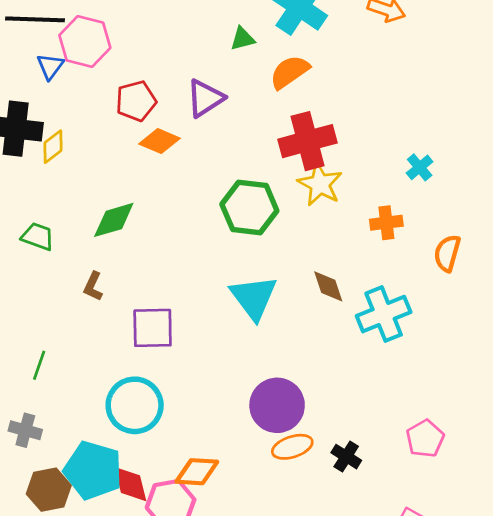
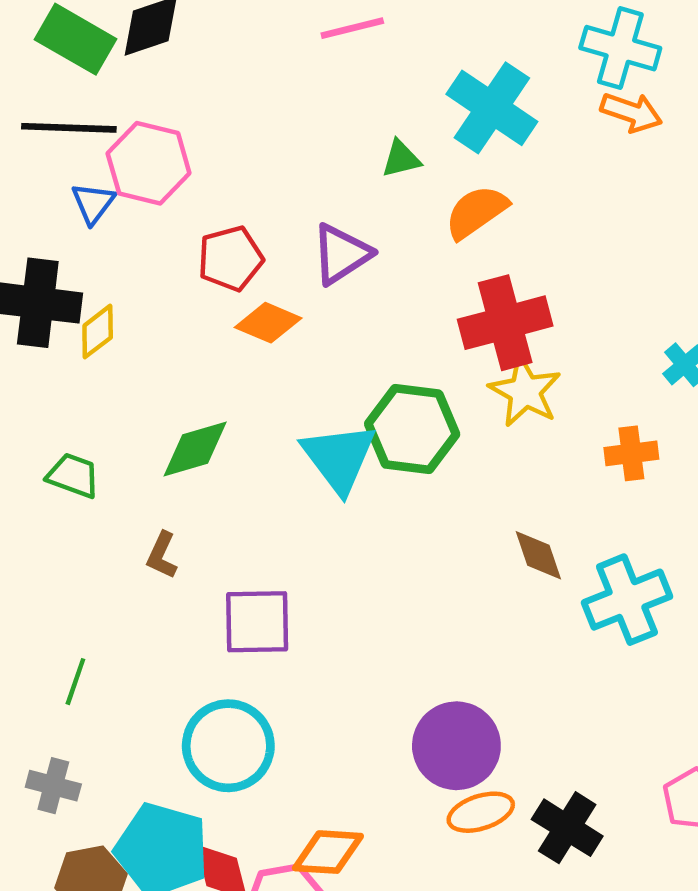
cyan triangle: (254, 297) -> (339, 458), moved
black cross: (346, 457) -> (567, 828), size x1.4

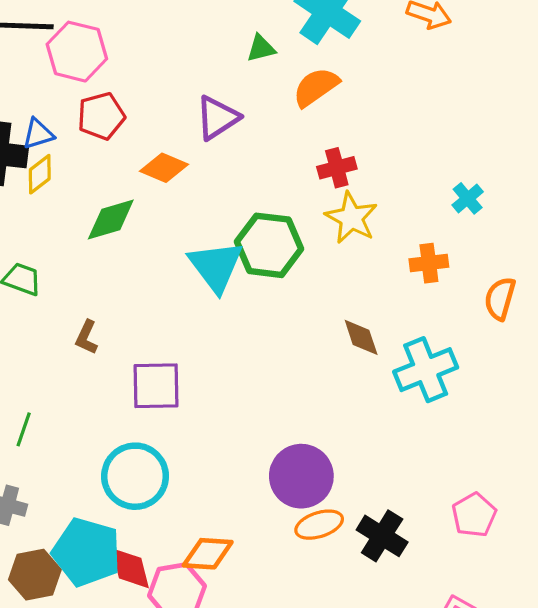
blue triangle: (93, 203) -> (38, 134), moved, turned 36
red pentagon: (231, 258) -> (101, 116), moved
red cross: (505, 323) -> (337, 168), size x0.6
green diamond: (195, 449) -> (111, 219), moved

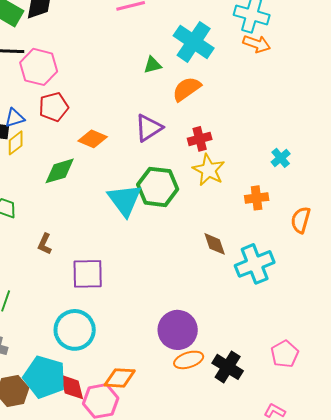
purple triangle: (217, 118) -> (149, 128), moved

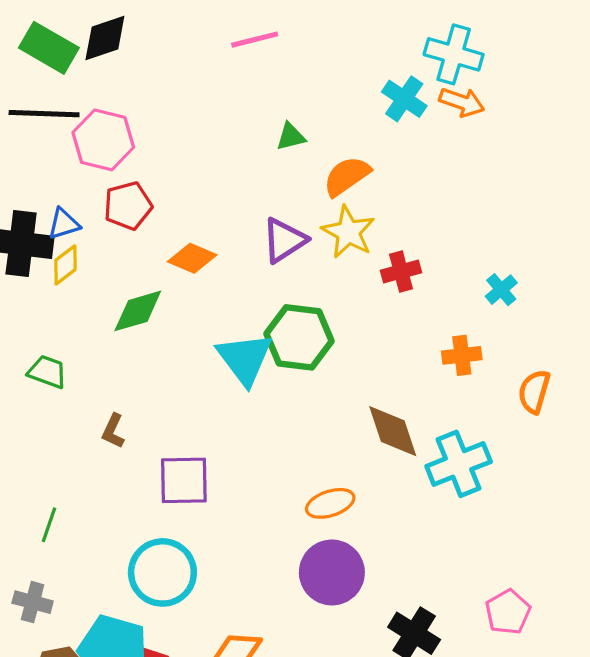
cyan cross: (194, 42) -> (404, 99), moved, size x0.7
red cross: (200, 139) -> (401, 271), moved
yellow star: (209, 170) -> (348, 232), moved
brown diamond: (215, 244) -> (393, 431), size x1.4
orange ellipse: (189, 360) -> (330, 503), moved

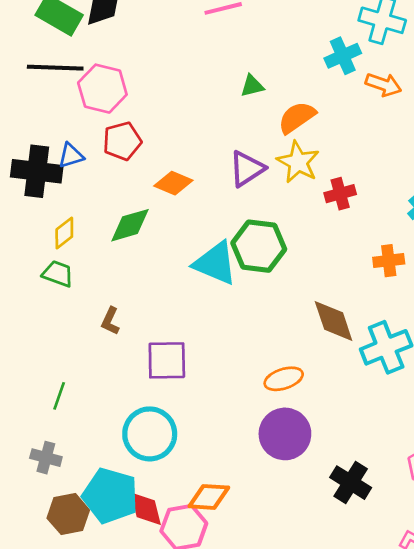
cyan cross: (404, 99) -> (343, 56), turned 32
orange arrow: (462, 102) -> (383, 85), moved
yellow diamond: (65, 265) -> (64, 233), moved
cyan triangle: (245, 359) -> (215, 263), turned -30

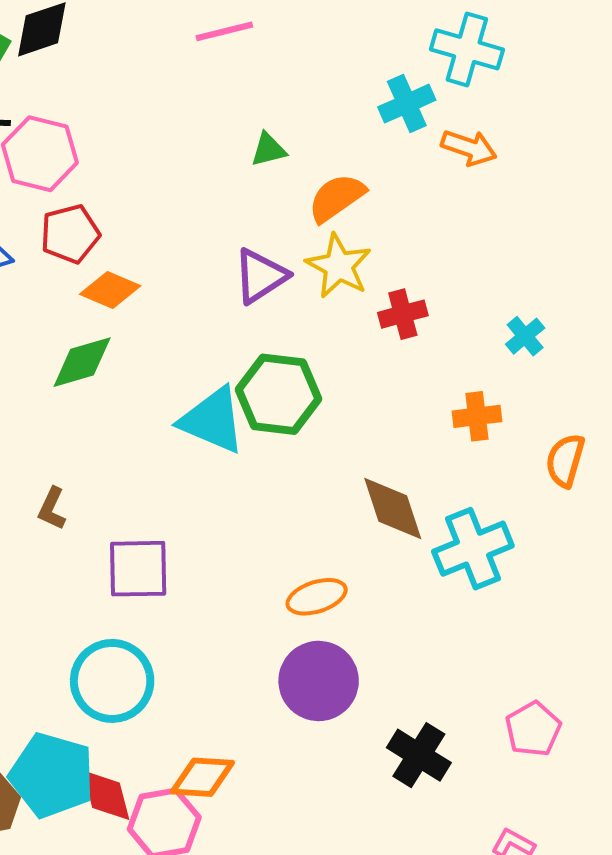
orange diamond: (173, 183) -> (110, 290), moved

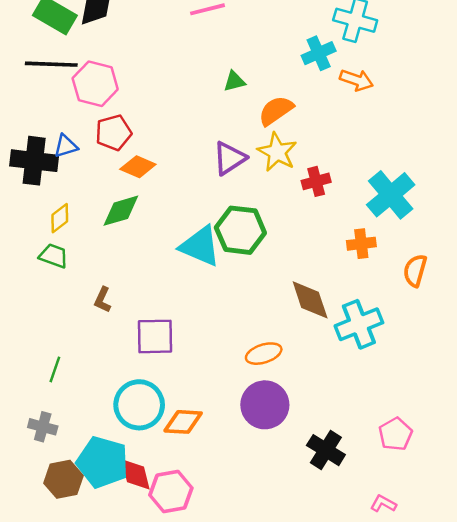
cyan cross: (525, 336) -> (391, 195), size x2.0
orange diamond: (202, 777) -> (183, 422), moved

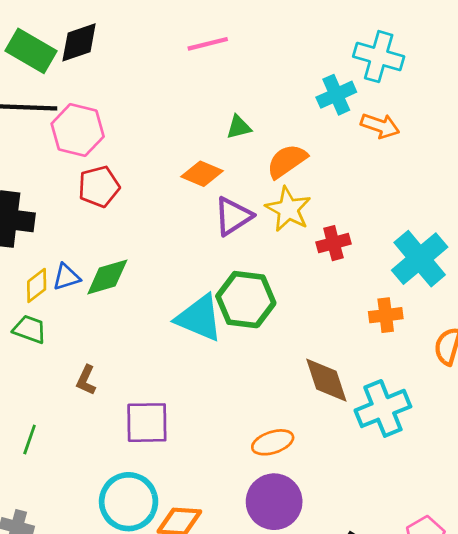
blue triangle: (66, 146) -> (66, 277), moved
orange diamond: (138, 167) -> (202, 174), moved
green line: (55, 369) -> (30, 440), moved

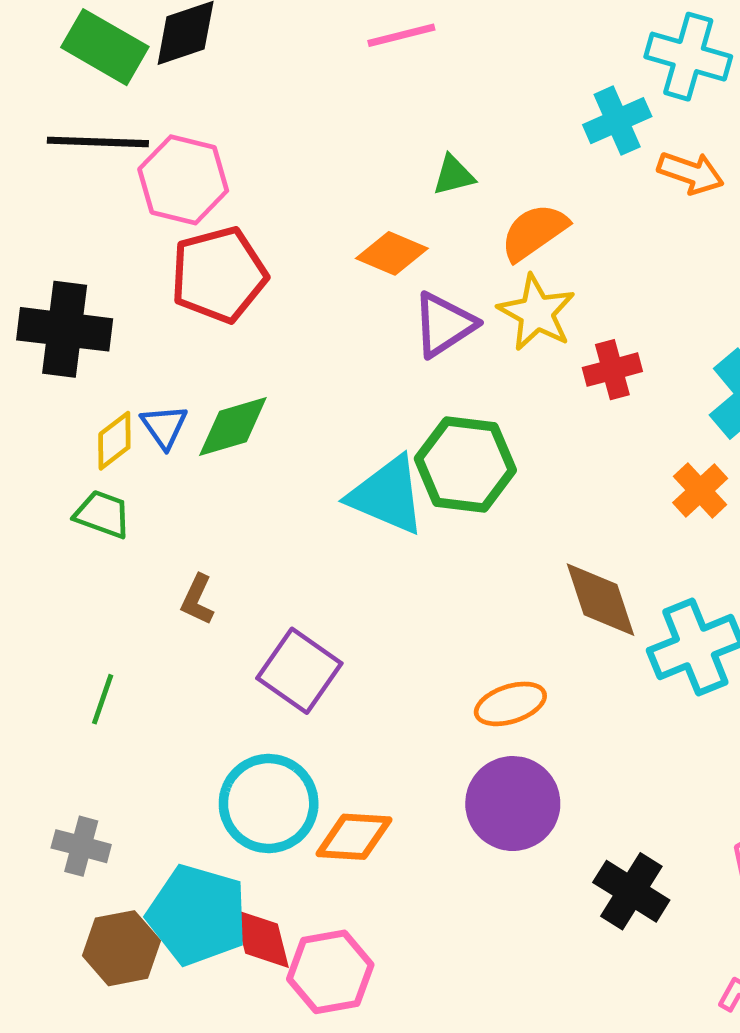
red pentagon: (99, 187) -> (219, 275), size x1.4
blue triangle: (66, 277) -> (164, 426), turned -48
orange cross: (386, 315) -> (700, 491), turned -36
purple square: (147, 423) -> (299, 671), turned 36

